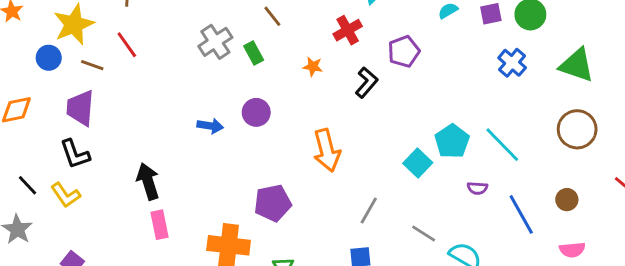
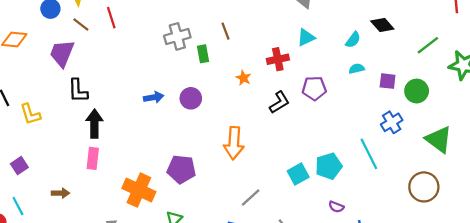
blue arrow: (210, 126) -> (154, 97), turned -36
cyan line: (502, 145) -> (369, 154), moved
black L-shape: (75, 154) -> (78, 91), moved

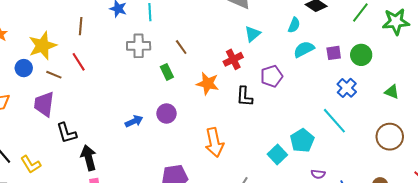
gray cross: (177, 36) -> (139, 46), moved, turned 30
cyan semicircle: (357, 69) -> (304, 49), size x1.5
orange star: (243, 78) -> (208, 84), size x1.6
black L-shape: (279, 102) -> (245, 97), turned 140
green triangle: (439, 139) -> (392, 92), size x0.6

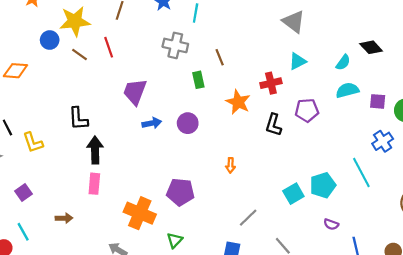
purple trapezoid: (44, 104) -> (135, 92), moved
orange arrow: (214, 142) -> (230, 165), size x0.5

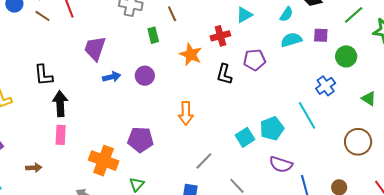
purple square: (378, 101) -> (321, 35), moved
orange arrow: (230, 165) -> (186, 113), size x1.6
purple semicircle: (331, 224) -> (281, 164), size x1.6

